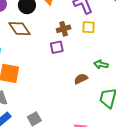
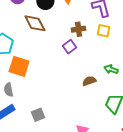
purple square: (57, 47) -> (69, 47), turned -32

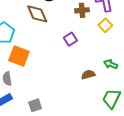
brown cross: (79, 29) -> (82, 10), moved
yellow square: (104, 31) -> (105, 25), turned 32

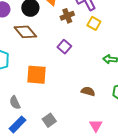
orange square: (19, 56) -> (37, 75), moved
brown semicircle: (88, 75) -> (88, 91), moved, turned 48

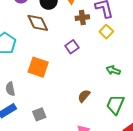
brown semicircle: (88, 91) -> (84, 96), turned -80

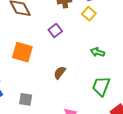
brown semicircle: (84, 96) -> (60, 73), moved
gray square: (39, 114) -> (26, 99), turned 32

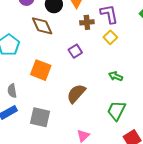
brown semicircle: (60, 73) -> (76, 94), size x1.5
gray square: (26, 99) -> (40, 117), size x1.5

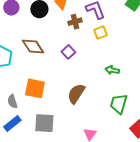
brown diamond: (42, 26) -> (33, 46), moved
yellow square: (110, 37) -> (101, 33), turned 32
orange square: (41, 70) -> (35, 88), moved

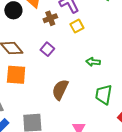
orange square: (35, 88) -> (16, 75), moved

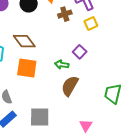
purple square: (47, 49) -> (80, 52), moved
green arrow: (93, 62) -> (62, 65), moved

